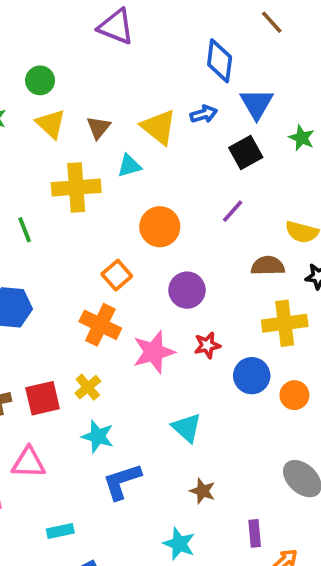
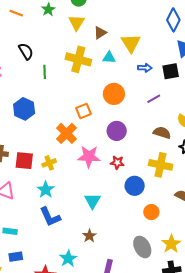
blue arrow: (204, 114) -> (145, 68), moved
orange circle: (294, 395) -> (151, 212), moved
blue L-shape: (122, 481) -> (50, 217), turned -115

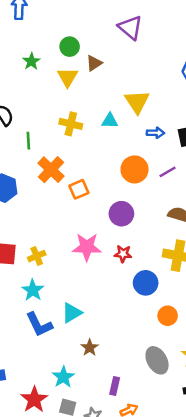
brown triangle: (100, 33) -> (94, 63), moved
yellow cross: (78, 59) -> (71, 124), size x0.7
orange circle: (114, 94) -> (135, 169), moved
orange cross: (66, 133) -> (51, 170), moved
cyan triangle: (92, 201) -> (72, 313), moved, turned 30

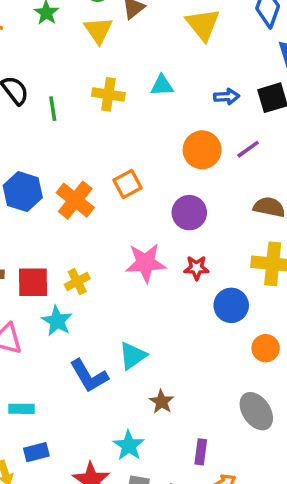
yellow triangle: (137, 102) -> (203, 24), moved
green line: (28, 141) -> (53, 109), moved
orange cross: (51, 170) -> (75, 200), moved
cyan star: (33, 290) -> (57, 321), moved

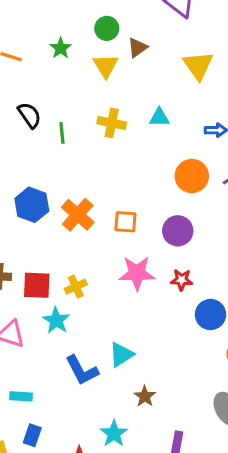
orange square: (128, 184) -> (125, 222), moved, turned 30
blue rectangle: (36, 452) -> (32, 435), turned -60

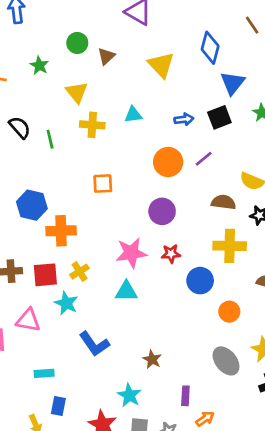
yellow triangle: (106, 66) -> (77, 92), moved
orange cross: (78, 215) -> (61, 231), moved, turned -36
orange square: (125, 222) -> (103, 184), moved
cyan triangle: (121, 354) -> (126, 291), moved, turned 40

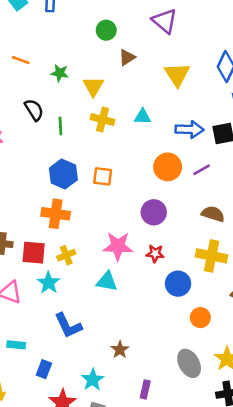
green circle: (77, 43) -> (106, 30), moved
green star: (39, 65) -> (60, 73), moved, turned -30
blue arrow: (184, 119) -> (189, 129), size x1.5
blue hexagon: (32, 205) -> (63, 174), moved
blue rectangle: (58, 406) -> (44, 369), moved

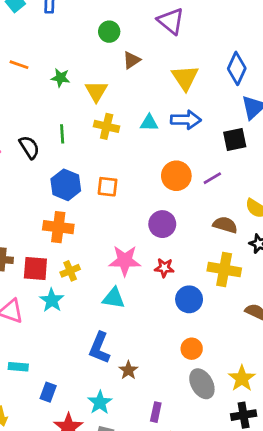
black semicircle: (34, 110) -> (29, 147), moved
blue arrow: (189, 129) -> (186, 120), moved
orange circle: (200, 318) -> (192, 349), moved
blue L-shape: (68, 326) -> (99, 348), moved, turned 48

